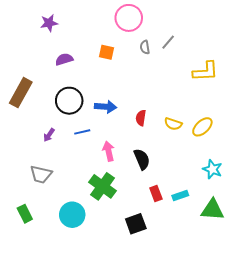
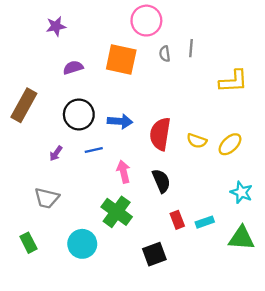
gray line: (168, 42) -> (191, 48), turned -35
orange square: (107, 52) -> (121, 60), size x1.8
red semicircle: (141, 118) -> (160, 134), size x1.8

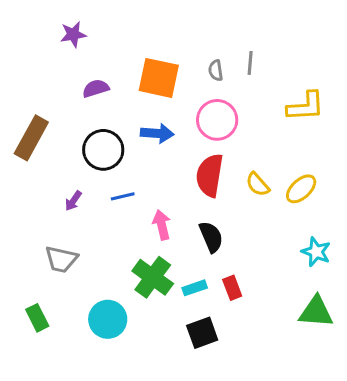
pink circle: (146, 21) -> (217, 120), moved
blue arrow: (120, 121) -> (157, 133), moved
yellow semicircle: (197, 141) -> (258, 184), turned 30
cyan rectangle: (205, 222) -> (195, 288), moved

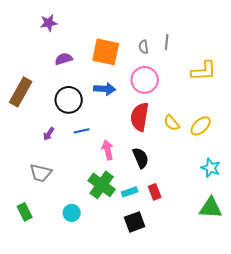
cyan circle: (108, 319) -> (72, 213), size x0.7

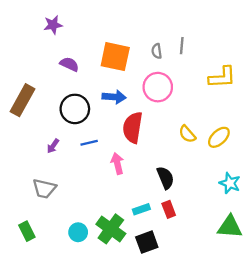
purple semicircle: (64, 59) -> (69, 64), turned 42
red semicircle: (140, 117) -> (133, 127), moved
black semicircle: (141, 158) -> (165, 178), moved
green cross: (102, 185) -> (111, 229), moved

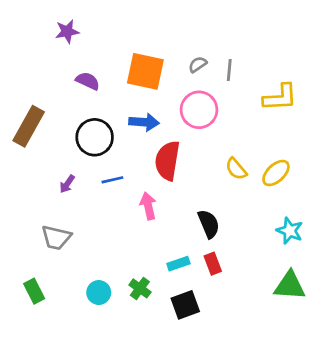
gray line: (182, 46) -> (229, 70), moved
gray semicircle: (157, 51) -> (198, 64), turned 64
green cross: (111, 229) -> (140, 288), size x0.6

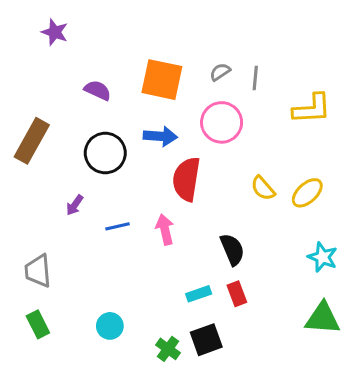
purple star: (67, 31) -> (55, 32), moved, turned 30
blue line: (112, 180) -> (118, 226), moved
gray trapezoid: (56, 238) -> (38, 271), moved, turned 72
green cross: (140, 288) -> (168, 349), moved

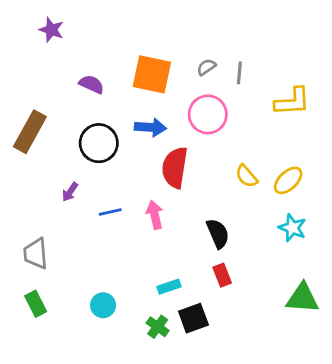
cyan star: (323, 257) -> (292, 228), moved
cyan rectangle: (199, 294) -> (169, 287), moved

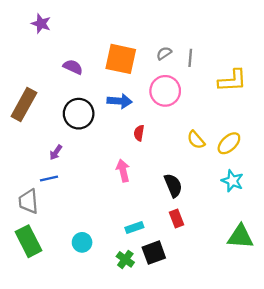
red semicircle: (175, 168) -> (139, 133), size x0.5
blue line: (110, 212) -> (49, 179), moved
green rectangle: (36, 304) -> (28, 241), size x1.5

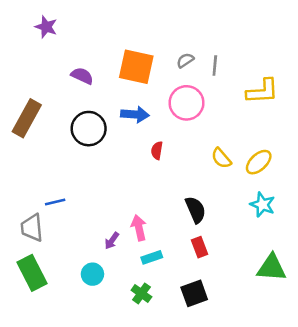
purple arrow: (56, 152) -> (112, 241), moved
pink arrow: (123, 171) -> (139, 228), moved
black square: (154, 253) -> (194, 293), moved

